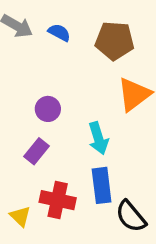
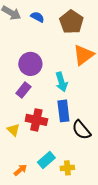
brown pentagon: (115, 41) -> (71, 22), turned 30
purple circle: (48, 109) -> (30, 64), size x1.5

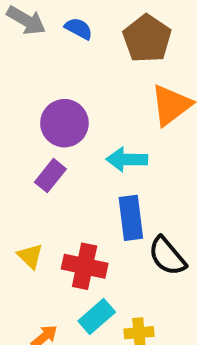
cyan arrow: (61, 82) -> (127, 159), turned 108
red cross: (36, 120) -> (85, 266), moved

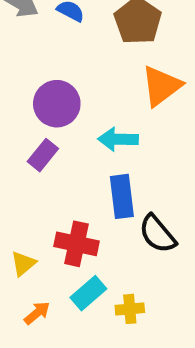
yellow triangle: (30, 256) -> (23, 264), moved, turned 36

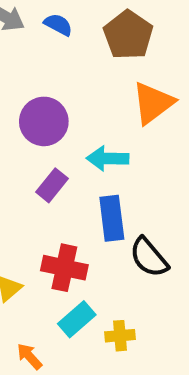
purple rectangle: (43, 155) -> (52, 185), moved
orange arrow: (37, 313) -> (29, 356), moved, turned -92

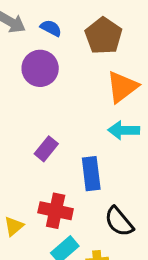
purple circle: (44, 121) -> (40, 68), moved
cyan arrow: (108, 159) -> (124, 130), moved
black semicircle: (149, 257) -> (119, 222), moved

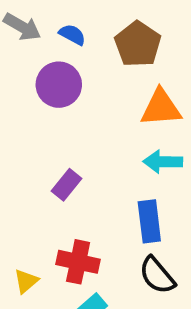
orange triangle: (122, 87) -> (161, 108), turned 33
blue rectangle: (91, 174) -> (149, 221), moved

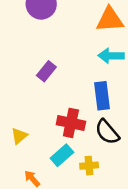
red cross: (78, 262) -> (71, 123), moved

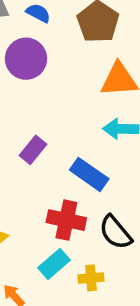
blue rectangle: (102, 96) -> (89, 174), moved, turned -48

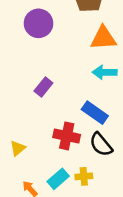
blue rectangle: (89, 174) -> (95, 113), moved
cyan rectangle: (54, 264) -> (58, 179), moved

